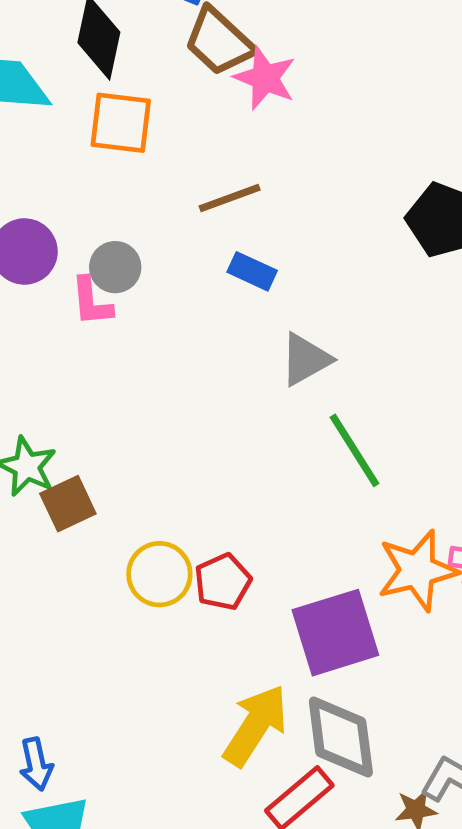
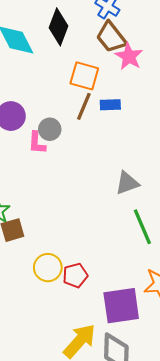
orange square: (121, 123) -> (84, 76), moved
brown line: (230, 198) -> (84, 106), moved, turned -56
blue rectangle: (252, 271) -> (110, 105), moved, turned -36

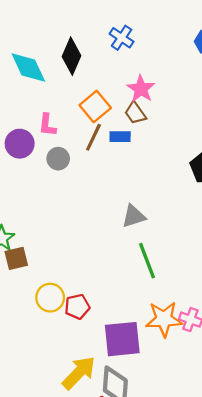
brown trapezoid: (111, 37) -> (135, 113), moved, size x0.7
orange square: (84, 76) -> (95, 106), turned 32
pink L-shape: (37, 143) -> (47, 125), moved

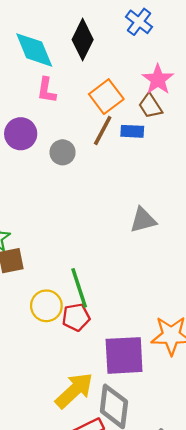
pink L-shape: (47, 125) -> (47, 90), moved
green line: (147, 261) -> (79, 288), moved

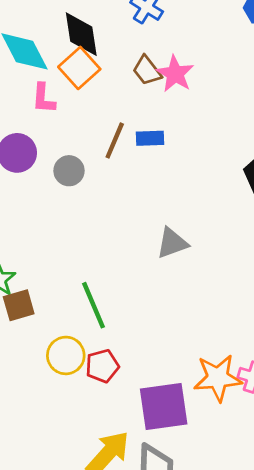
black diamond: (83, 40) -> (81, 34), turned -30
orange square: (106, 97) -> (79, 68), moved
brown trapezoid: (150, 106) -> (147, 71), moved
green line: (79, 288) -> (93, 305), moved

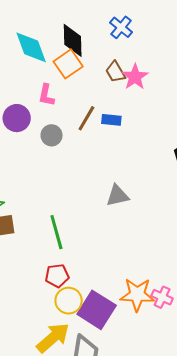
pink L-shape: (43, 98) -> (46, 95), moved
yellow circle: (66, 355) -> (69, 301), moved
purple square: (164, 407) -> (97, 310), turned 33

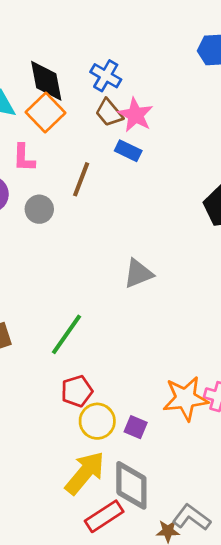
blue cross: (121, 27) -> (106, 76), moved
blue rectangle: (111, 120) -> (128, 151), moved, turned 30
green line: (56, 232) -> (67, 334), turned 60
purple square: (97, 310) -> (136, 427), size x0.5

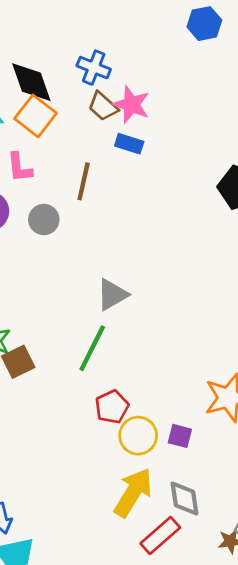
gray triangle: (138, 274) -> (112, 295), moved
gray diamond: (131, 485) -> (184, 498), size x0.7

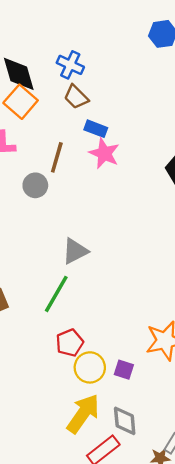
pink star: (131, 105) -> (104, 153), moved
gray circle: (44, 220) -> (35, 185), moved

